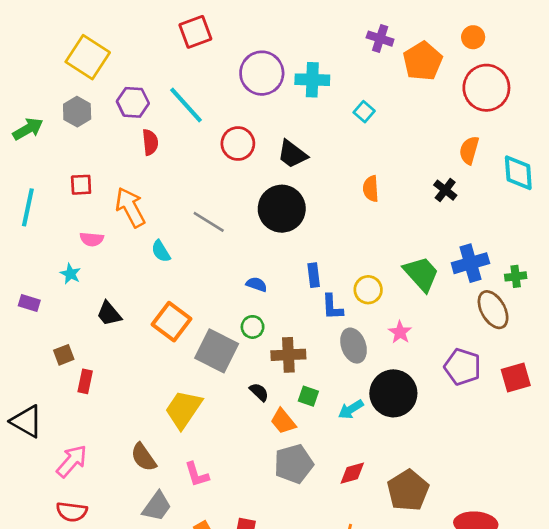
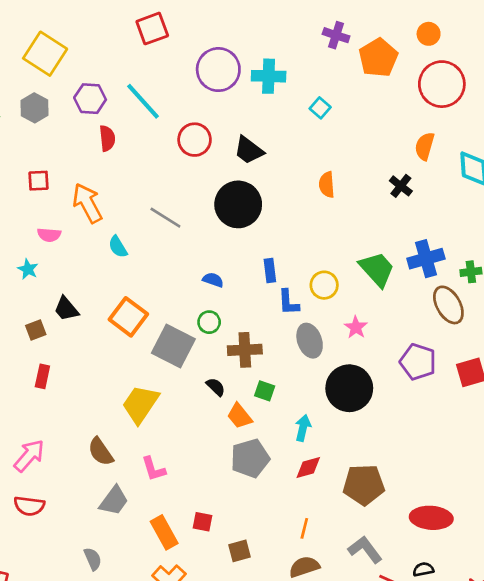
brown square: (64, 355) -> (36, 330), moved
cyan arrow: (351, 409) -> (303, 428), moved, turned 135
brown pentagon: (408, 490) -> (364, 485), turned 30

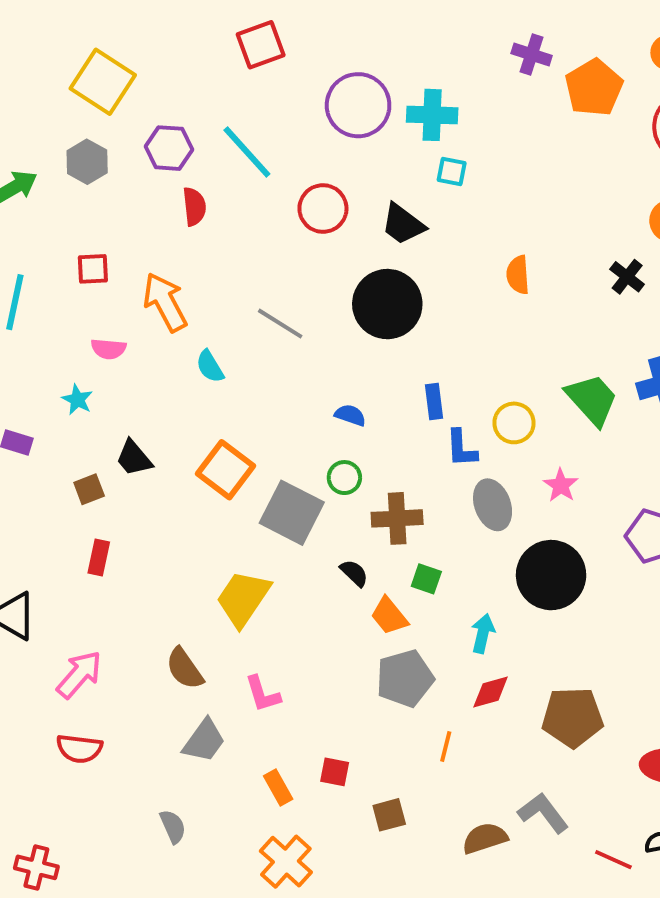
cyan square: (320, 108) -> (452, 171), moved, turned -30
orange line: (304, 528) -> (446, 747), moved
orange rectangle: (164, 532) -> (278, 787), size x0.7
gray L-shape: (365, 550) -> (543, 813), moved

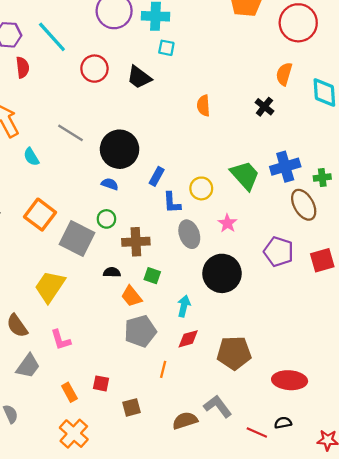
black circle: (387, 304) -> (120, 149), moved
blue rectangle: (434, 402) -> (157, 176), turned 36
black semicircle: (354, 573) -> (112, 272), turned -42

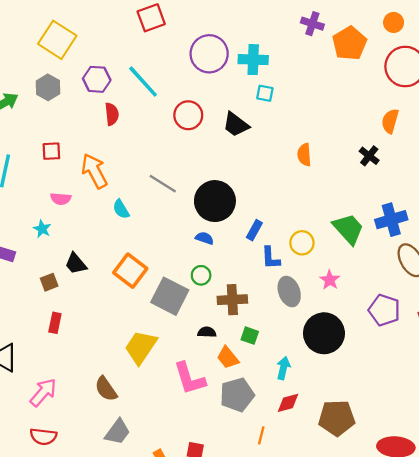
pink L-shape: (61, 340) -> (189, 379), moved, size x1.5

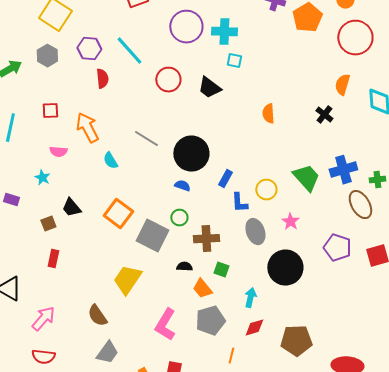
pink L-shape: (189, 379) -> (165, 325), moved, turned 48

